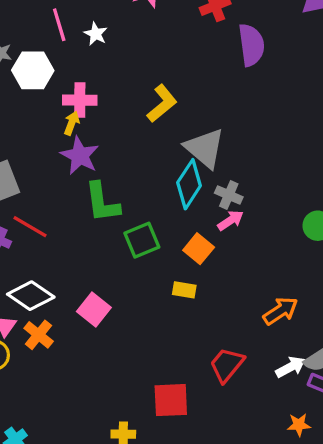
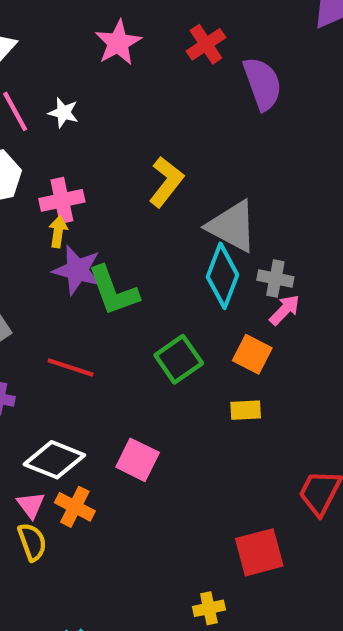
green L-shape: (102, 202) -> (113, 291), moved
red line: (30, 227) -> (71, 367), moved

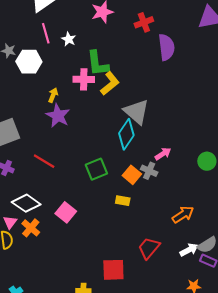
pink cross: (62, 200) -> (84, 79), moved
gray cross: (275, 278) -> (149, 171), moved
green L-shape: (113, 291) -> (98, 63), moved
pink arrow: (285, 310) -> (163, 154), moved

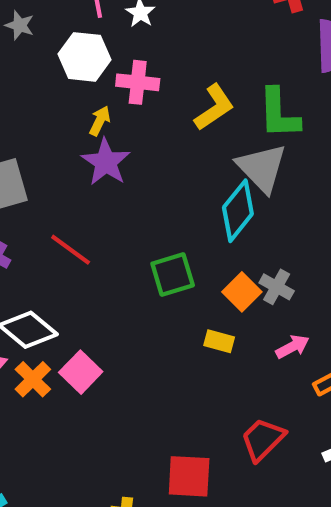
white hexagon: (29, 62) -> (85, 57), moved
green L-shape: (98, 63) -> (279, 113), moved
pink cross: (84, 79) -> (138, 82), moved
pink arrow: (163, 154) -> (292, 347), moved
pink square: (66, 212) -> (81, 372), moved

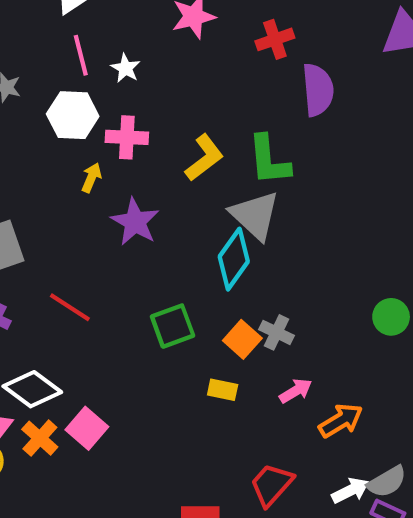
purple star: (106, 162) -> (135, 222), moved

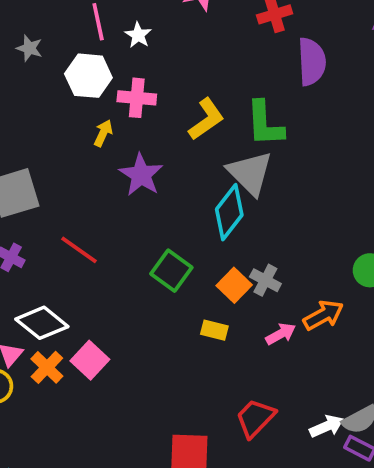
green square: (173, 326) -> (171, 271), turned -36
orange arrow: (341, 421) -> (323, 315), moved

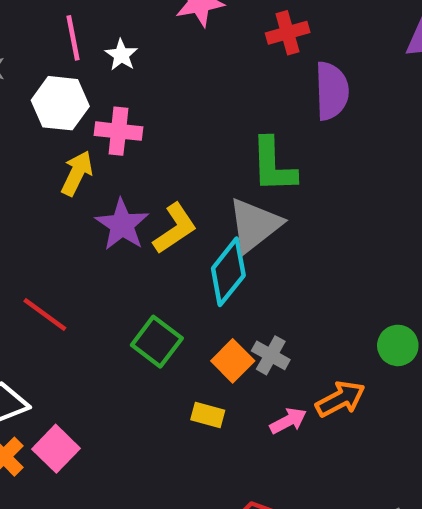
yellow L-shape: (206, 119) -> (175, 228), moved
yellow arrow: (103, 133) -> (77, 173), size x1.4
gray triangle: (250, 173) -> (254, 225), turned 36

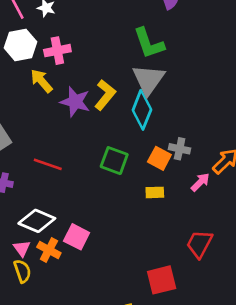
yellow arrow: (77, 173) -> (42, 81), turned -50

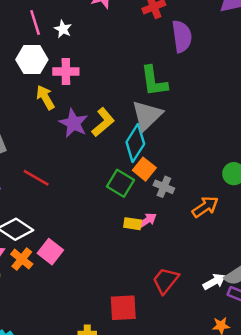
orange square: (159, 158) -> (144, 169), moved
green square: (114, 161) -> (120, 183), moved
pink arrow: (200, 182) -> (147, 221), moved

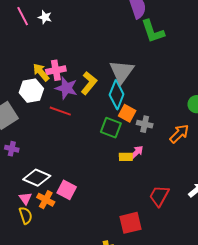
white hexagon: (32, 60) -> (31, 91), moved
pink cross: (66, 72) -> (56, 70), moved
green L-shape: (154, 81) -> (153, 31), moved
red line: (36, 178) -> (60, 111), moved

